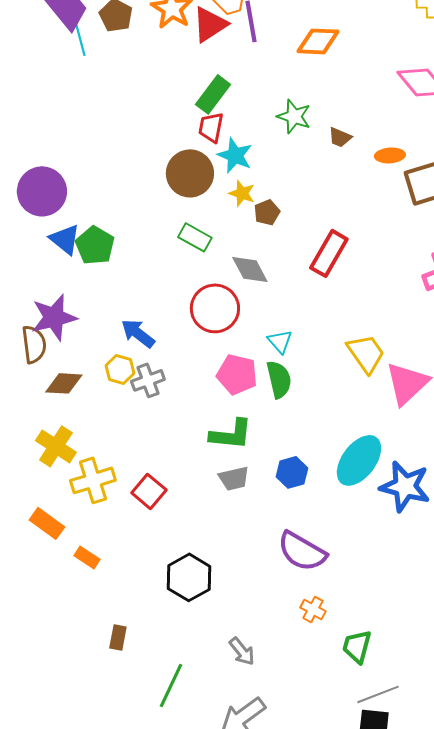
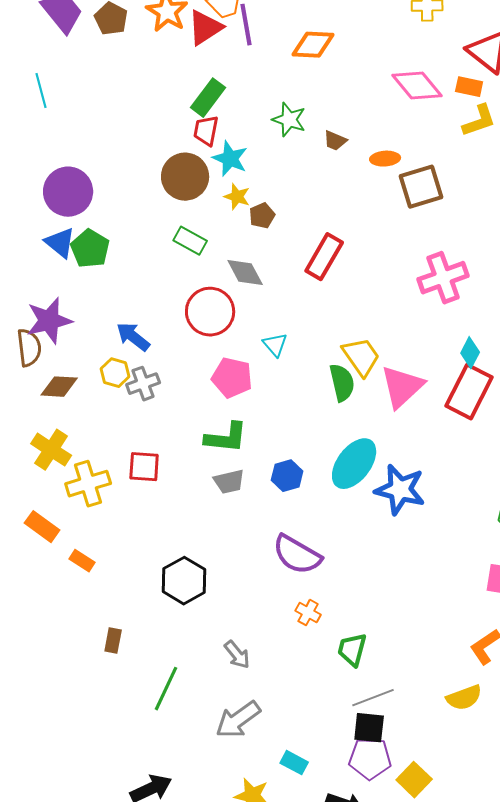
cyan line: (80, 38) -> (41, 91), moved
purple circle: (42, 191) -> (68, 192), moved
green semicircle: (279, 379) -> (342, 383), moved
red square: (149, 491) -> (144, 467), moved, turned -36

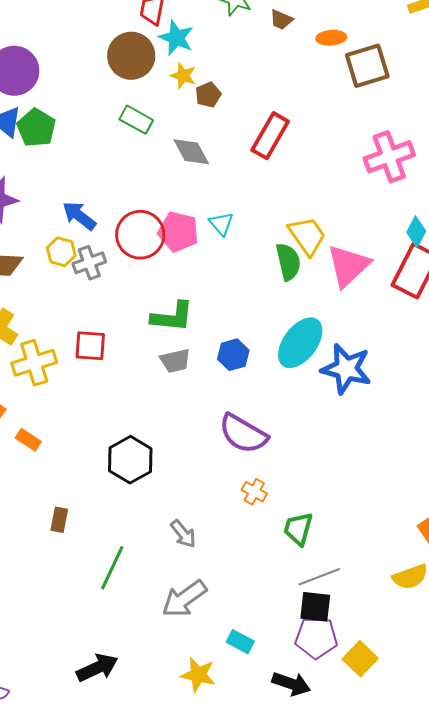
red circle: (210, 312) -> (140, 235), moved
pink pentagon: (232, 378) -> (178, 232), moved

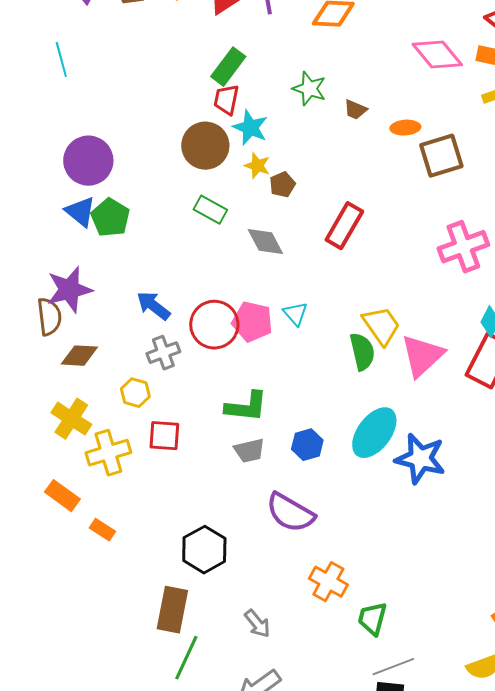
yellow hexagon: (61, 252) -> (135, 393), moved
purple semicircle: (243, 434) -> (290, 513), moved
orange cross: (254, 492) -> (328, 582), size x1.5
brown rectangle: (59, 520) -> (172, 610), moved, size x1.8

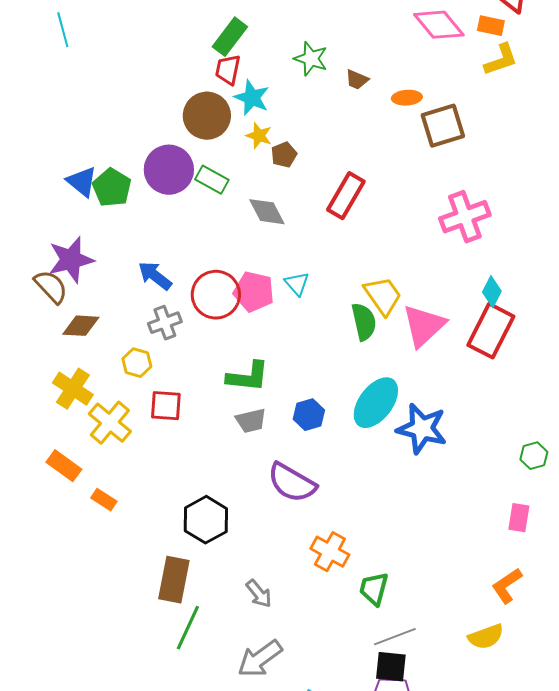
purple circle: (88, 161) -> (169, 170), moved
brown semicircle: (49, 317) -> (51, 287), turned -36
yellow cross: (108, 453) -> (110, 423), turned -33

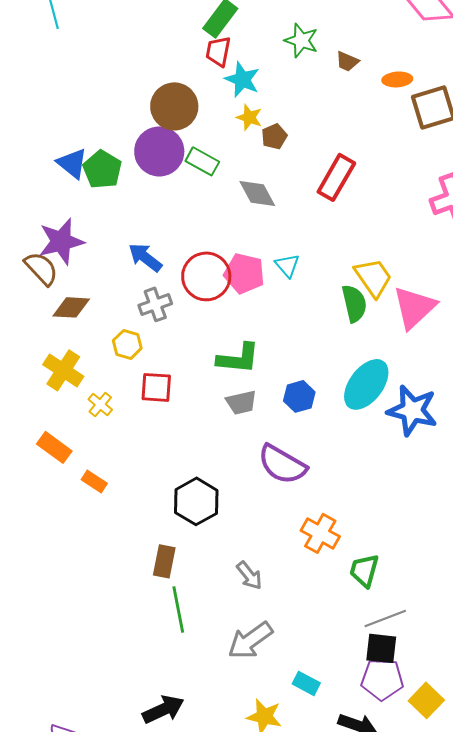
brown circle: (207, 116) -> (174, 106), moved
yellow cross: (110, 423) -> (100, 404), size x0.6
brown rectangle: (174, 580) -> (164, 561), size x0.7
green line: (188, 628) -> (178, 609), turned -36

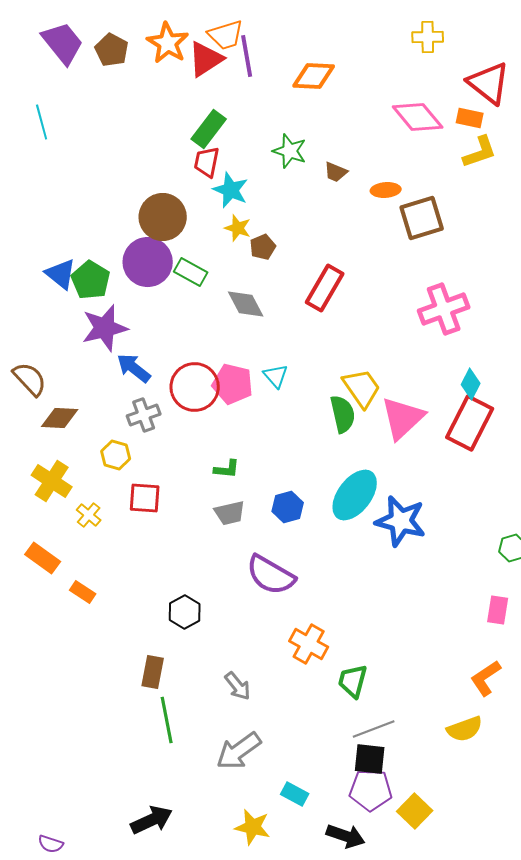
purple star: (61, 241) -> (105, 328), moved
green L-shape: (238, 358) -> (227, 469), size x0.6
black hexagon: (196, 501) -> (185, 612), size x0.7

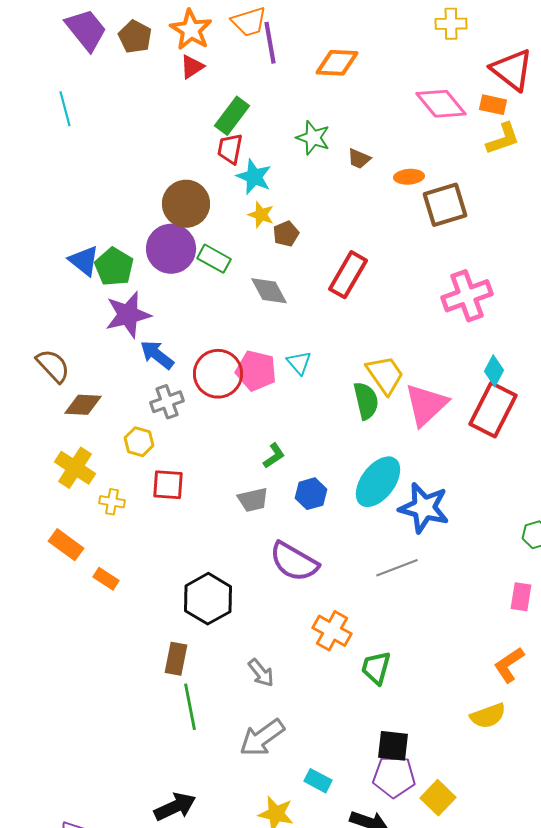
red triangle: (206, 59) -> (192, 67), moved, size x0.7
green L-shape: (227, 469) -> (274, 456), moved, turned -40
yellow cross: (89, 515) -> (112, 502), turned -30
black hexagon: (185, 612) -> (208, 599), size x1.5
gray line: (374, 729) -> (397, 568), moved

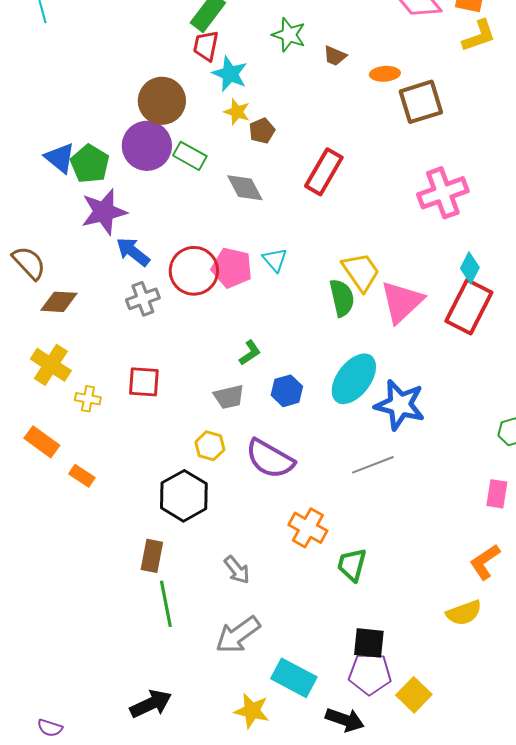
yellow hexagon: (139, 442) -> (210, 446), moved
cyan rectangle: (318, 781) -> (294, 678), size x1.6

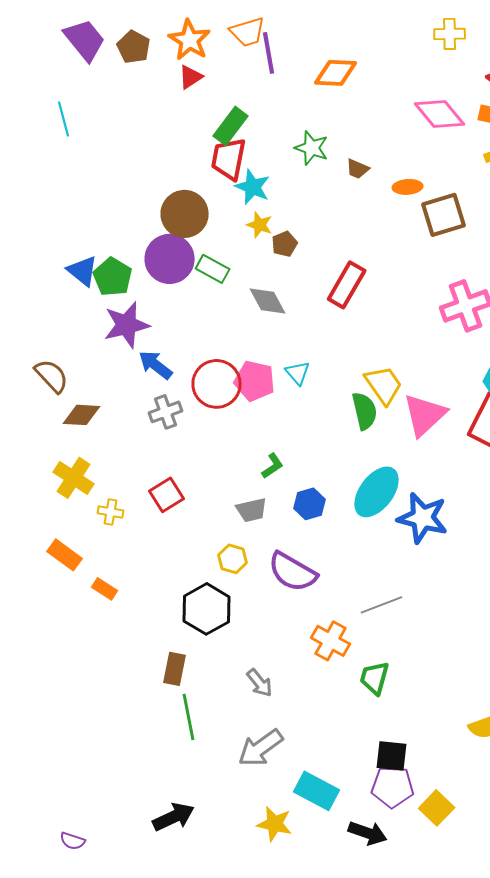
red trapezoid: (206, 46) -> (229, 159), size x1.4
red square: (144, 382) -> (167, 495), turned -36
gray line: (373, 465) -> (382, 605), moved

